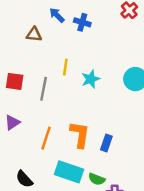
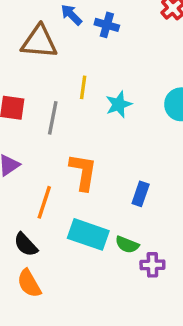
brown triangle: (34, 34) -> (39, 42), size x1.6
orange L-shape: (80, 135) -> (83, 172), moved
orange line: (46, 138) -> (44, 202), moved

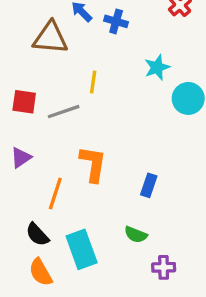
cyan star: (119, 104) -> (157, 67), moved
gray line: (53, 118) -> (64, 112), turned 60
cyan rectangle: (88, 234) -> (82, 249), moved, turned 51
purple cross: (152, 265) -> (164, 267), moved

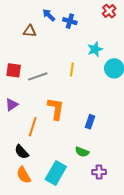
brown triangle: (50, 38) -> (30, 31), size x0.6
yellow line: (93, 82) -> (72, 69), moved
cyan rectangle: (82, 249) -> (56, 173), moved, turned 50

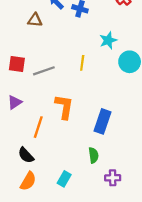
blue rectangle: (90, 122) -> (103, 121), size x1.5
green semicircle: (82, 152) -> (93, 155), turned -120
cyan rectangle: (56, 173) -> (64, 179), size x0.6
orange semicircle: (24, 175) -> (28, 181), turned -120

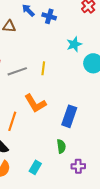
yellow line: (82, 63) -> (43, 68), moved
orange L-shape: (64, 107) -> (35, 103), turned 140

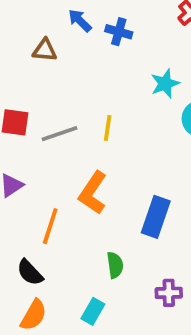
orange L-shape: (35, 103) -> (93, 193), turned 65
green semicircle: (61, 146) -> (115, 265), moved
purple cross: (78, 166) -> (169, 293), moved

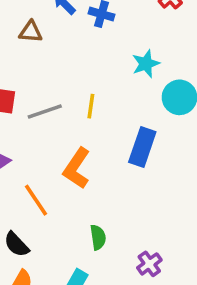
blue rectangle: (156, 217) -> (142, 147), moved
orange line: (50, 226) -> (36, 200), turned -52
purple cross: (169, 293) -> (149, 264), turned -35

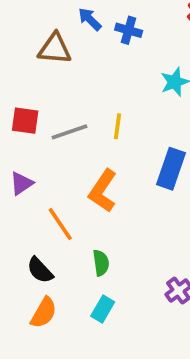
brown triangle: (31, 32) -> (55, 49), size x1.4
green semicircle: (98, 237) -> (101, 263), moved

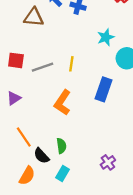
orange line: (60, 224) -> (24, 137), moved
black semicircle: (40, 270) -> (41, 156), moved

